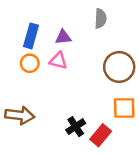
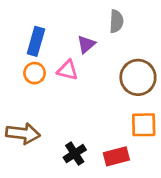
purple triangle: (63, 37) -> (86, 44), moved, turned -35
black cross: (76, 127) -> (75, 154), moved
red rectangle: (101, 135) -> (116, 156), turned 35

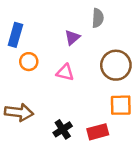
blue rectangle: (36, 41) -> (15, 35), moved
pink triangle: (68, 70) -> (65, 72), moved

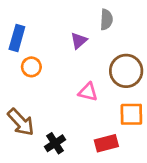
pink triangle: (65, 72) -> (88, 92), moved
brown arrow: (19, 112) -> (21, 122), turned 40
black cross: (63, 129) -> (55, 143), moved

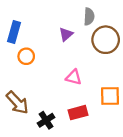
brown circle: (126, 71) -> (106, 40), moved
red rectangle: (106, 143) -> (78, 113), moved

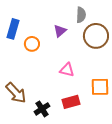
orange circle: (26, 56) -> (32, 44), moved

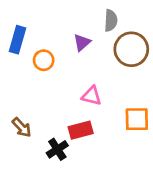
brown arrow: (16, 93) -> (22, 127), size x0.7
red rectangle: (71, 102) -> (81, 130), moved

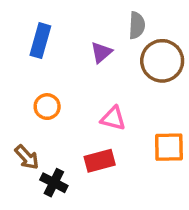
blue rectangle: (18, 40) -> (40, 41), moved
orange circle: (44, 60) -> (47, 107), moved
black cross: (57, 149) -> (54, 183), moved, turned -30

